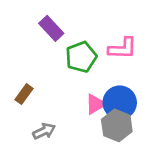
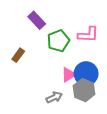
brown rectangle: (24, 94) -> (18, 55), moved
gray arrow: (44, 131) -> (54, 97), moved

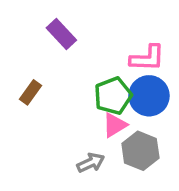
green pentagon: (58, 41) -> (113, 96), moved
blue circle: (86, 74) -> (149, 96), moved

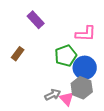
blue circle: (149, 96) -> (85, 68), moved
pink triangle: (115, 125) -> (67, 99), moved, turned -42

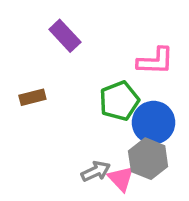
brown rectangle: (18, 54) -> (32, 97), turned 40

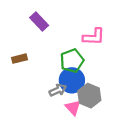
blue circle: (154, 123) -> (72, 80), moved
gray arrow: (96, 171) -> (58, 90), moved

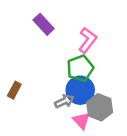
pink L-shape: (94, 37) -> (87, 40), moved, turned -55
brown rectangle: (20, 59) -> (14, 90), moved, turned -48

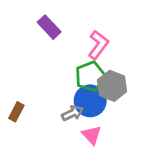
brown rectangle: (14, 90) -> (16, 112), moved
gray hexagon: (100, 107) -> (112, 86), moved

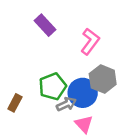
green pentagon: (90, 76) -> (53, 87), moved

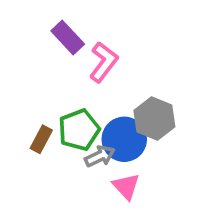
pink L-shape: (90, 41) -> (104, 62), moved
brown rectangle: (15, 103) -> (41, 139), moved

